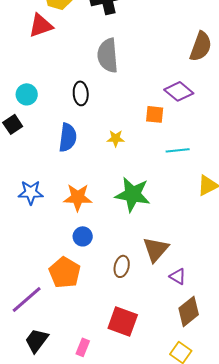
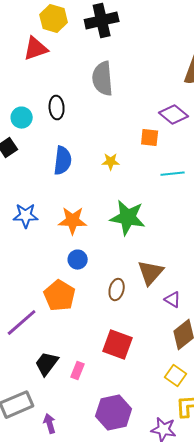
black ellipse: (81, 93) -> (57, 108), moved
black trapezoid: (37, 340) -> (47, 364), moved

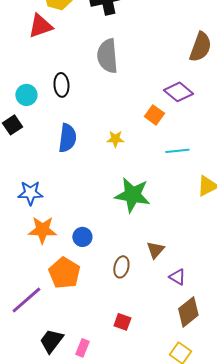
orange square: (150, 138) -> (154, 115), turned 30
orange star: (73, 221) -> (42, 230), moved
brown triangle: (151, 273) -> (155, 250), size x0.7
red square: (118, 345) -> (122, 322), size x0.6

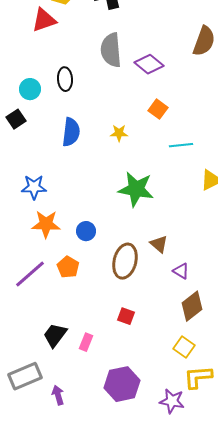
purple diamond: (178, 92) -> (149, 64), moved
brown triangle: (155, 250) -> (159, 244), turned -30
brown ellipse: (121, 267) -> (125, 261), size x1.6
orange pentagon: (64, 273) -> (68, 267), size x0.7
purple line: (26, 300) -> (30, 274), moved

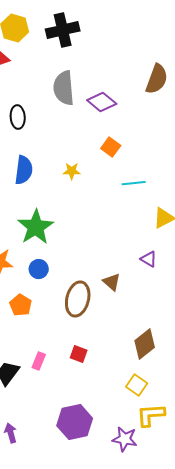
green star: (136, 189) -> (36, 227), moved, turned 30
purple triangle: (181, 271) -> (149, 259), moved
pink rectangle: (86, 342) -> (39, 361), moved

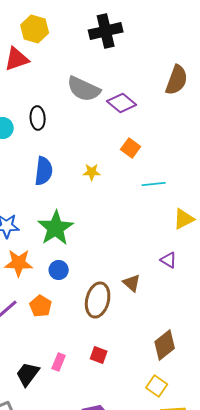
black cross: (63, 30) -> (106, 31), moved
gray semicircle: (64, 88) -> (84, 89), turned -60

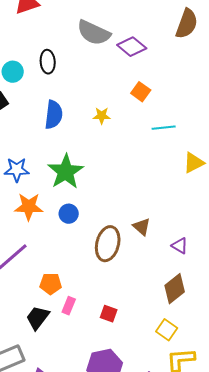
purple triangle: (169, 260) -> (180, 246), moved
orange pentagon: (41, 306) -> (51, 284), moved, turned -30
red square: (99, 355) -> (109, 314), moved

